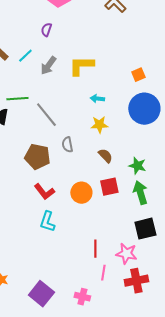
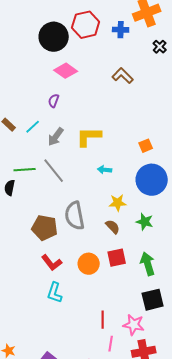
gray line: (46, 115) -> (54, 171), moved
yellow star: (99, 125) -> (118, 203), moved
gray semicircle: (67, 145) -> (75, 216), size x1.8
green star: (137, 166) -> (145, 222), moved

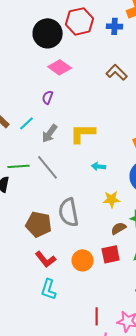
brown semicircle: (113, 227) -> (119, 228), moved, turned -77

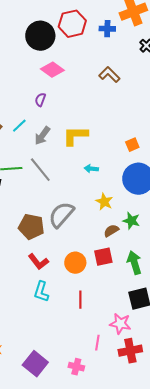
yellow star: (112, 199) -> (104, 202), turned 30
gray semicircle: (69, 212) -> (61, 215), turned 52
red line: (97, 316) -> (80, 300), moved

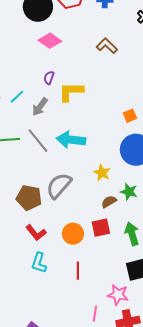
purple semicircle: (40, 100) -> (49, 78), moved
yellow L-shape: (75, 136) -> (71, 92), moved
cyan arrow: (91, 169) -> (71, 140), moved, size x2.0

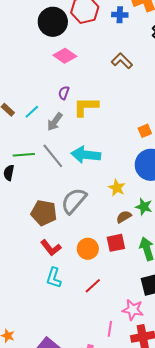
red line: (78, 271) -> (93, 286), turned 48

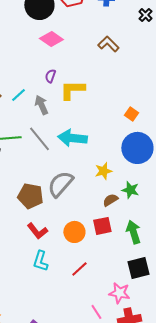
gray arrow: (55, 122) -> (41, 105), turned 120
orange square: (145, 131) -> (131, 114), turned -32
yellow star: (117, 188) -> (103, 171), turned 30
pink line: (110, 329) -> (96, 312), turned -42

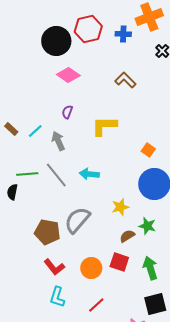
yellow L-shape: (72, 90) -> (104, 126), moved
cyan arrow: (72, 138) -> (89, 174), size x0.7
red square: (102, 226) -> (119, 262), turned 30

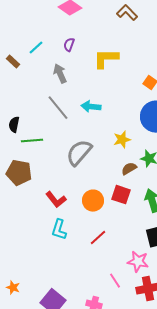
cyan line: (35, 131) -> (36, 48), moved
green line: (27, 174) -> (32, 141), moved
brown pentagon: (47, 232) -> (19, 173), moved

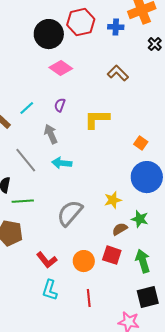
cyan arrow: (91, 107) -> (62, 163), moved
gray line: (58, 108) -> (26, 160), moved
red line: (98, 238) -> (89, 298), turned -54

